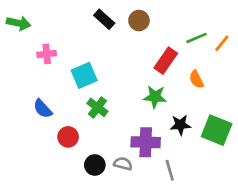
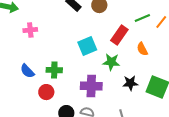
cyan square: (84, 75) -> (87, 46), moved
green cross: (97, 107) -> (54, 70), moved, turned -35
purple cross: (146, 142) -> (91, 86), moved

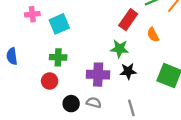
cyan square: (87, 46) -> (59, 24), moved
blue semicircle: (27, 71) -> (12, 56), moved, turned 35
black star: (130, 83) -> (128, 71), moved

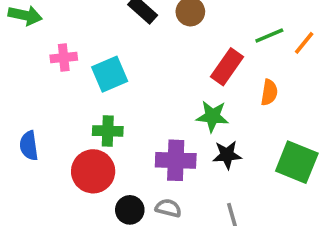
orange semicircle: (153, 35) -> (269, 92), turned -144
blue semicircle: (12, 56) -> (29, 146), moved
red circle: (50, 81) -> (93, 171), size x1.5

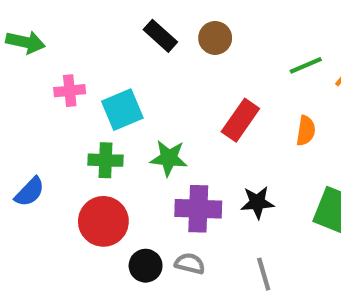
red rectangle: (227, 67) -> (240, 120), moved
green star: (212, 116) -> (169, 158), moved
green cross: (108, 131) -> (105, 160), moved
blue semicircle: (29, 146) -> (30, 192), turned -128

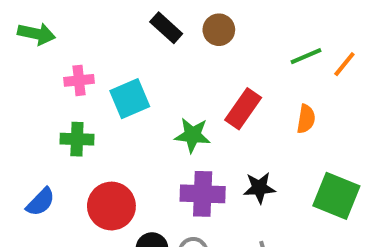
green star: (169, 158) -> (192, 135), moved
green cross: (105, 160) -> (77, 139), moved
blue semicircle: (30, 192) -> (41, 202), moved

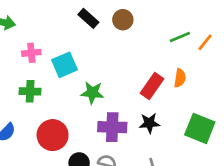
red rectangle: (243, 109) -> (152, 86), moved
green star: (192, 135) -> (92, 93), moved

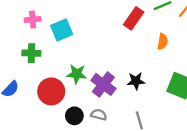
red rectangle: (152, 86) -> (134, 18), moved
green star: (92, 93) -> (77, 74), moved
purple cross: (112, 127) -> (103, 84), turned 35

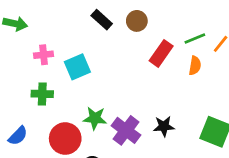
orange semicircle: (163, 42) -> (195, 66), moved

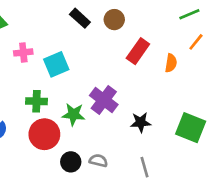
green line: (195, 39) -> (189, 14), moved
green cross: (42, 94) -> (36, 101), moved
purple cross: (126, 130) -> (104, 100), moved

